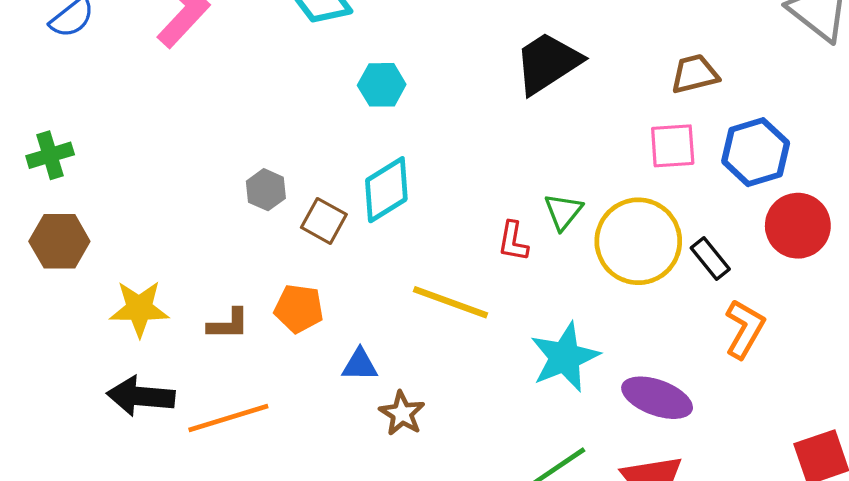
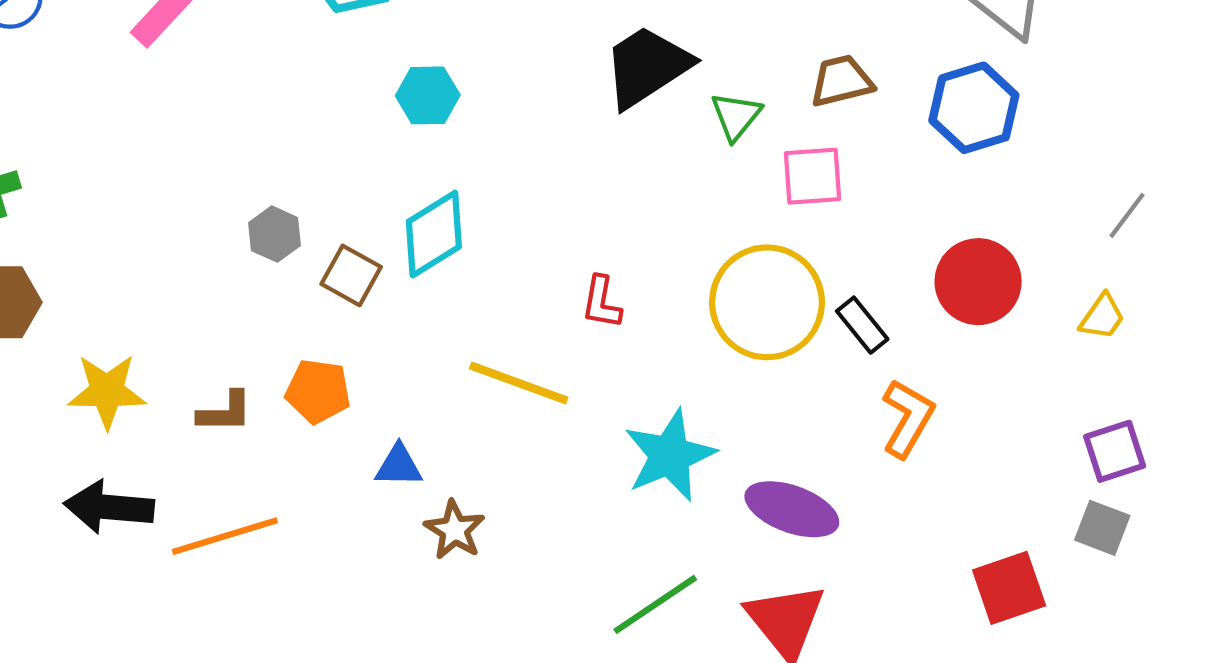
blue hexagon: (756, 152) -> (974, 108), moved
green triangle: (563, 212) -> (736, 116), moved

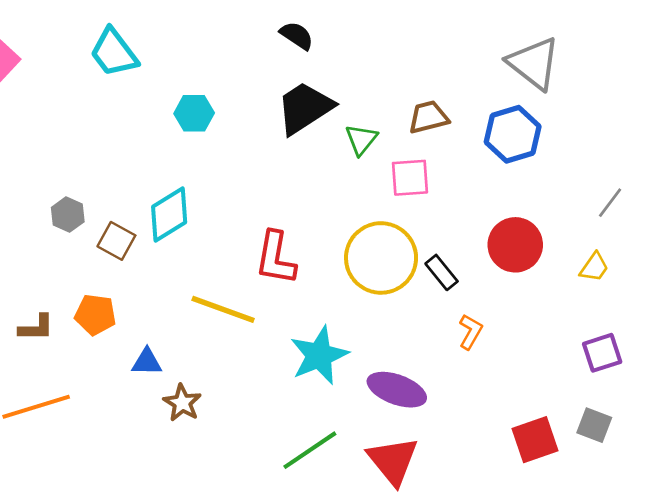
cyan hexagon: (428, 95) -> (194, 113), moved
red L-shape: (601, 302) -> (276, 258), size x1.6
orange L-shape: (908, 418) -> (471, 332), size x0.7
gray square: (1102, 528) -> (594, 425), moved

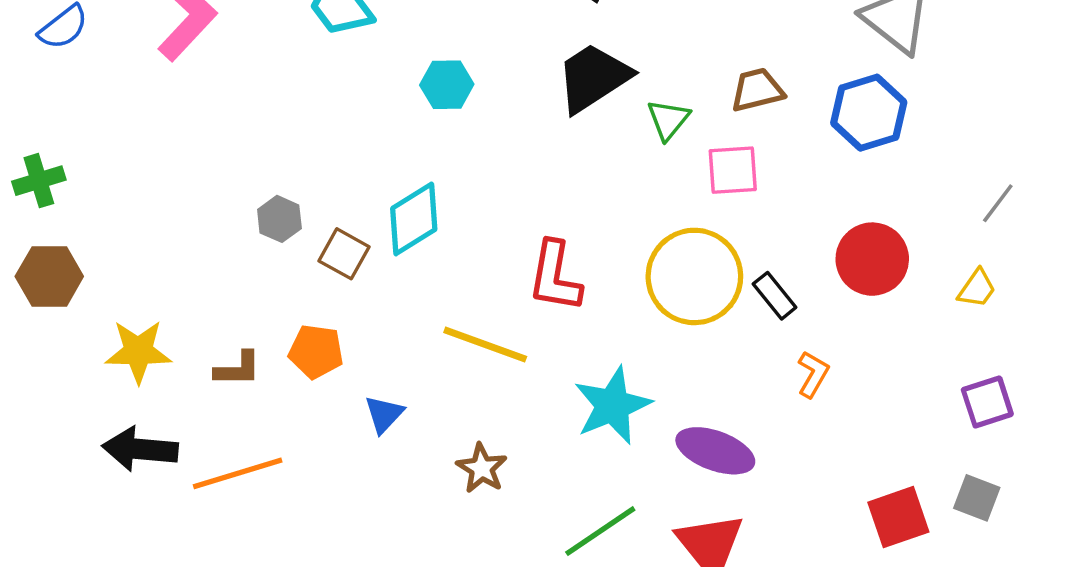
blue triangle: (147, 362) -> (384, 414), turned -48
brown star: (182, 403) -> (482, 468), moved

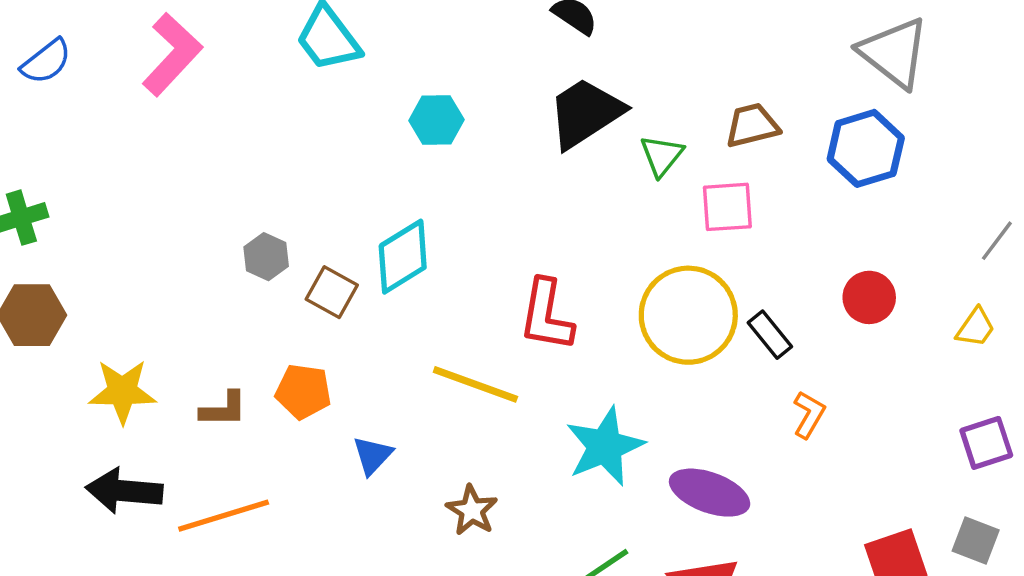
red circle: (872, 259) -> (869, 297), size x0.7

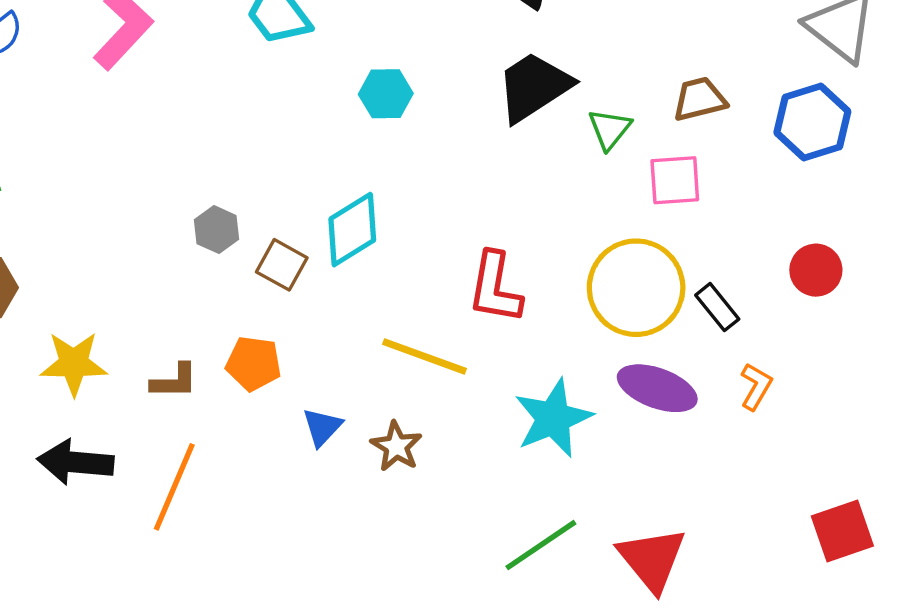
purple ellipse: (710, 493) -> (657, 388), moved
brown star: (472, 510) -> (396, 446), moved
orange line: (224, 516) -> (174, 487), turned -50

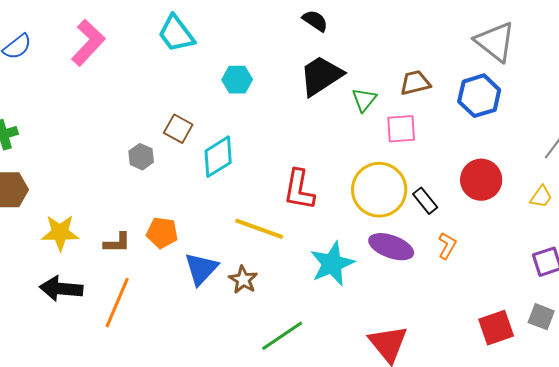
brown square: (282, 265) -> (178, 129), moved
red circle: (816, 270) -> (481, 180), size x1.4
blue triangle: (322, 427) -> (201, 269), size x1.5
green line: (541, 545) -> (282, 336), moved

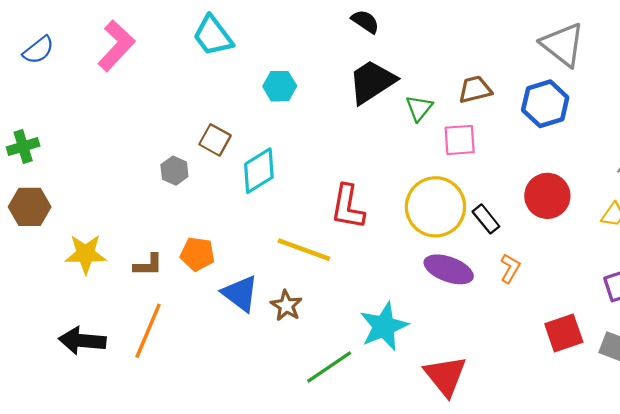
cyan star: (332, 264) -> (384, 326), moved
blue triangle: (201, 269) -> (240, 294), turned -36
black arrow: (61, 289) -> (82, 341), moved
red square: (496, 328) -> (564, 333), moved

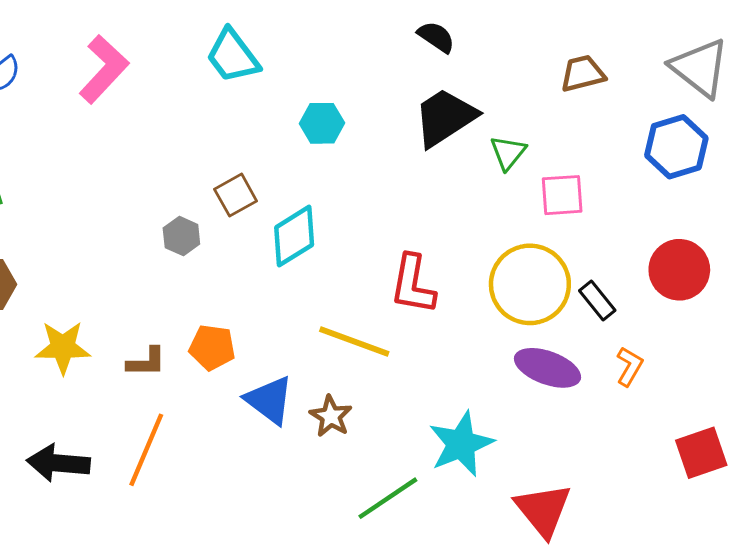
brown trapezoid: (475, 89) -> (583, 74), moved
brown square: (215, 140) -> (236, 195), turned 32

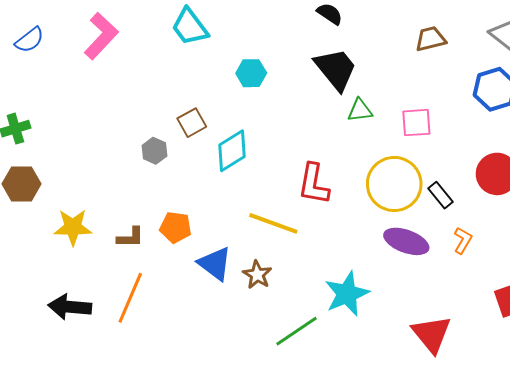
black trapezoid: (445, 117) -> (336, 69), turned 84
green triangle: (508, 153) -> (360, 110), moved, turned 44
red triangle: (543, 510) -> (431, 334), moved

